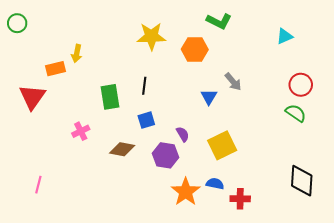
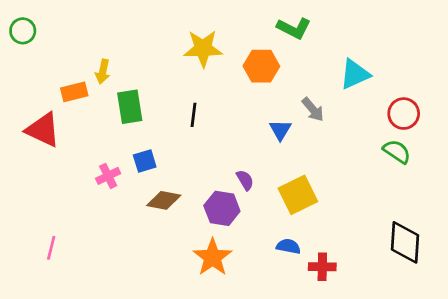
cyan triangle: (285, 36) -> (355, 74), moved, size x1.4
red triangle: (32, 97) -> (43, 130), turned -40
green rectangle: (110, 97) -> (130, 107), moved
blue square: (146, 120) -> (145, 161), moved
orange star: (186, 192) -> (213, 257), moved

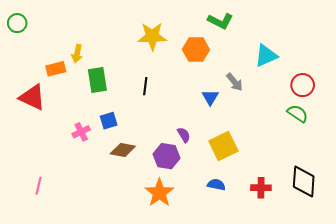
red cross: (322, 267) -> (261, 188), moved

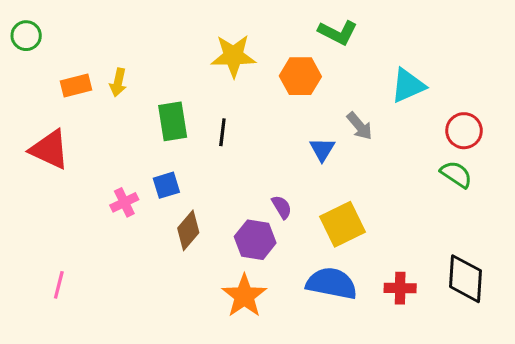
orange rectangle: (56, 69) -> (76, 86), moved
green rectangle: (97, 80) -> (173, 121), moved
brown diamond: (123, 150) -> (188, 230), turned -60
blue semicircle: (216, 185) -> (332, 283), size x1.8

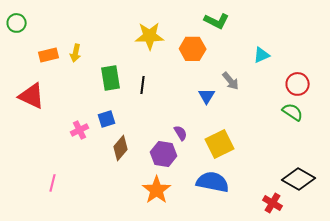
cyan triangle: (408, 86) -> (262, 55), size x0.7
black diamond: (466, 279) -> (299, 179), turned -64
pink line: (59, 285) -> (53, 183), moved
red cross: (400, 288) -> (273, 203), moved, turned 30

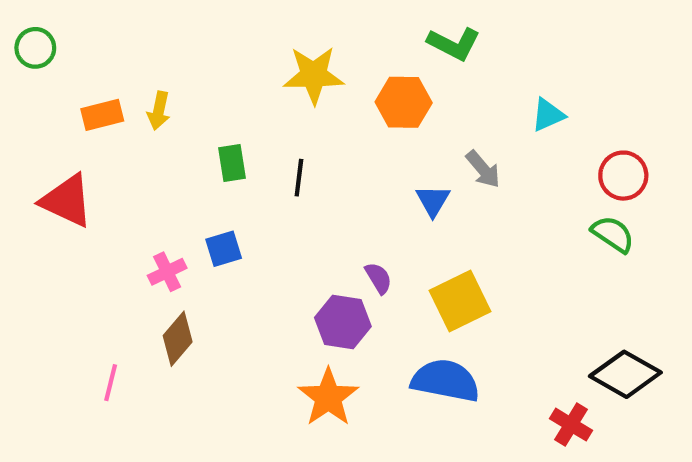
green rectangle: (111, 78) -> (232, 163), size x0.7
brown diamond: (121, 148) -> (178, 339), moved

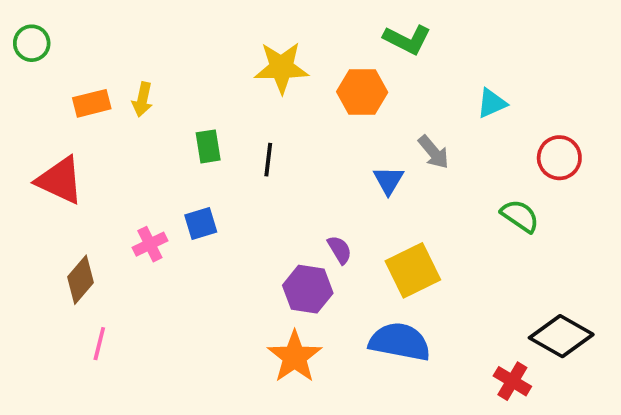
green semicircle: (613, 234) -> (520, 216), moved
brown diamond: (178, 339) -> (81, 280), moved

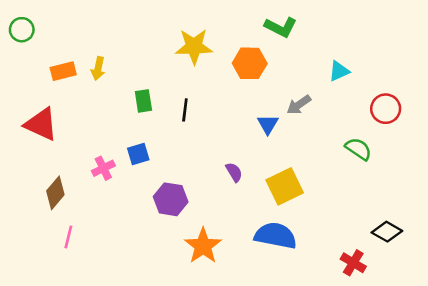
gray arrow: (434, 152) -> (299, 105), turned 95
purple hexagon: (308, 289) -> (171, 199), moved
black diamond: (561, 336) -> (387, 232), size x0.7

